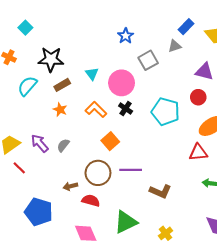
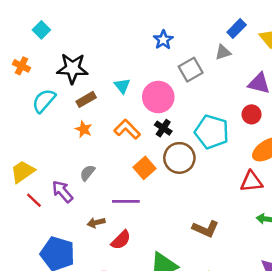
purple arrow: (40, 143) -> (62, 191), moved
purple line: (131, 170) -> (126, 201), moved
brown circle: (98, 173) -> (179, 158), moved
red semicircle: (91, 201) -> (121, 240), turned 120

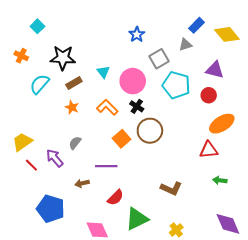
cyan pentagon: (212, 132) -> (176, 85), moved
red semicircle: (121, 240) -> (115, 198), moved

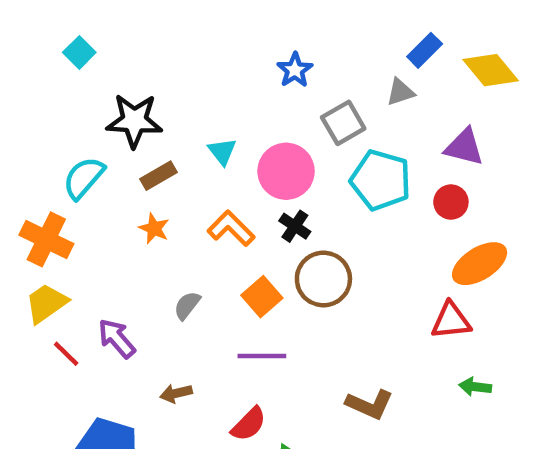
orange cross: (21, 56) -> (46, 239), moved, size x1.6
gray semicircle: (75, 143) -> (187, 305), moved
purple line: (106, 166) -> (262, 356), moved

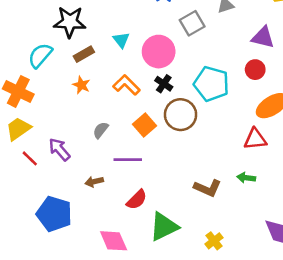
cyan pentagon: (381, 180) -> (211, 84), moved
purple line: (262, 356) -> (128, 160), moved
green arrow: (475, 387) -> (246, 178), moved

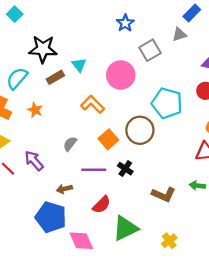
cyan triangle: (121, 40) -> (79, 65), moved
black cross: (164, 84) -> (125, 169), moved
orange star: (81, 85) -> (35, 110), moved
blue pentagon: (54, 214) -> (51, 217), moved

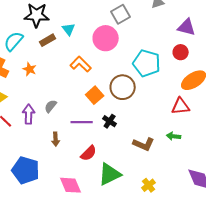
gray square: (150, 50) -> (121, 14), moved
gray semicircle: (70, 144) -> (51, 106), moved
purple arrow: (34, 161) -> (29, 114), turned 42
brown arrow: (64, 189) -> (56, 139), turned -80
blue pentagon: (51, 217) -> (26, 170), moved

